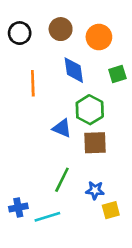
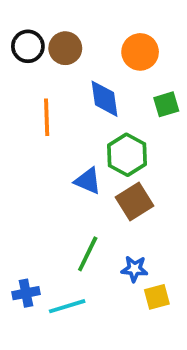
brown circle: (61, 29) -> (65, 48), moved
brown square: (95, 143) -> (134, 202), turned -30

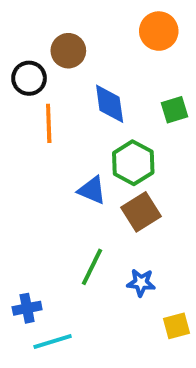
black circle: (28, 46) -> (29, 78), moved
orange circle: (140, 52) -> (159, 31), moved
yellow square: (157, 297) -> (176, 326), moved
cyan line: (67, 306) -> (53, 342), moved

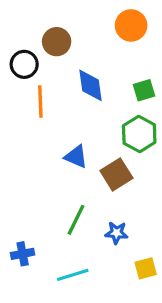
green hexagon: (133, 163) -> (139, 134), moved
cyan line: (53, 342) -> (73, 275), moved

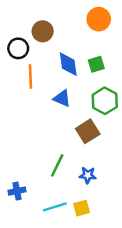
green square: (144, 90) -> (96, 64), moved
blue triangle: (76, 157) -> (62, 98), moved
yellow square: (146, 268) -> (82, 208), moved

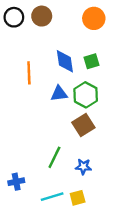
brown circle: (43, 31) -> (42, 16), moved
black circle: (18, 48) -> (14, 17), moved
blue triangle: (62, 98) -> (59, 94), turned -30
green hexagon: (105, 101) -> (86, 95), moved

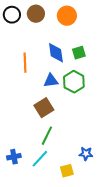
orange circle: (94, 18) -> (67, 16), moved
brown square: (83, 125) -> (44, 108), moved
blue star: (83, 167) -> (86, 154), moved
cyan line: (52, 197) -> (40, 159), moved, turned -30

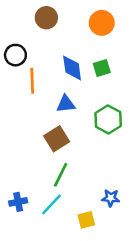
black circle: (12, 15) -> (15, 55), moved
orange circle: (67, 16) -> (102, 23), moved
green hexagon: (74, 82) -> (108, 119), moved

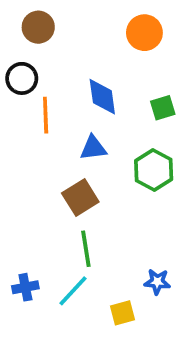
brown circle: (46, 18) -> (38, 27), moved
green square: (102, 68) -> (163, 108), moved
green line: (61, 175) -> (86, 249), turned -35

